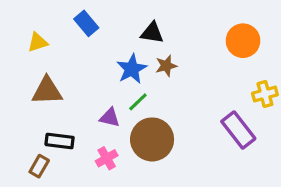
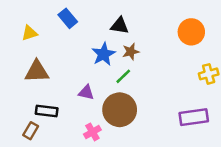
green line: (138, 102) -> (123, 76), moved
purple rectangle: (238, 130) -> (194, 117), moved, turned -60
pink cross: (107, 158) -> (92, 132), moved

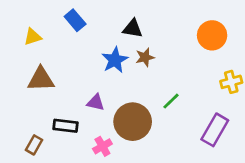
green line: (123, 76) -> (171, 101), moved
black rectangle: (47, 111) -> (65, 126), moved
purple rectangle: (194, 117) -> (215, 130), turned -52

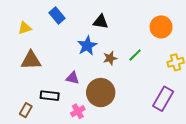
brown star: (145, 57) -> (110, 58), moved
green line: (171, 101) -> (135, 55), moved

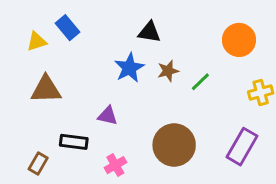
blue rectangle: (57, 15) -> (68, 28), moved
brown star: (110, 58) -> (168, 71), moved
brown circle: (101, 93) -> (174, 145), moved

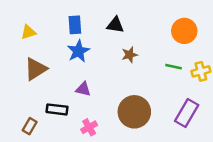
blue rectangle: (68, 28) -> (75, 25), moved, turned 36
blue star: (129, 68) -> (78, 51), moved
green line: (200, 82) -> (174, 67), moved, turned 56
brown triangle: (46, 89) -> (36, 69), turned -30

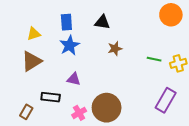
orange circle: (184, 31) -> (171, 15), moved
yellow triangle: (28, 32) -> (34, 34), moved
brown circle: (134, 112) -> (107, 108), moved

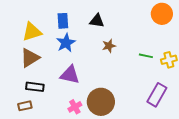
yellow triangle: (34, 34) -> (32, 32), size x1.5
purple triangle: (74, 79) -> (70, 75), size x1.5
black rectangle: (51, 97) -> (35, 87), moved
brown rectangle: (26, 112) -> (25, 106), turned 48

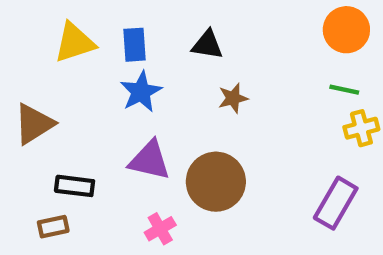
yellow triangle: (32, 32) -> (75, 43), moved
green line: (146, 56) -> (344, 90), moved
brown triangle: (30, 58) -> (34, 124), moved
brown circle: (101, 102) -> (216, 182), moved

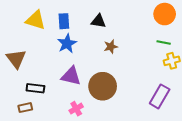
yellow triangle: (75, 43) -> (35, 20), turned 35
brown triangle: (34, 124) -> (16, 59), turned -35

